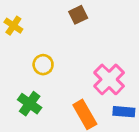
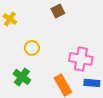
pink cross: (109, 79) -> (81, 59), turned -35

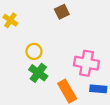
green cross: (22, 77) -> (38, 73), moved

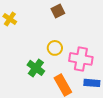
yellow circle: (34, 51) -> (55, 48), moved

